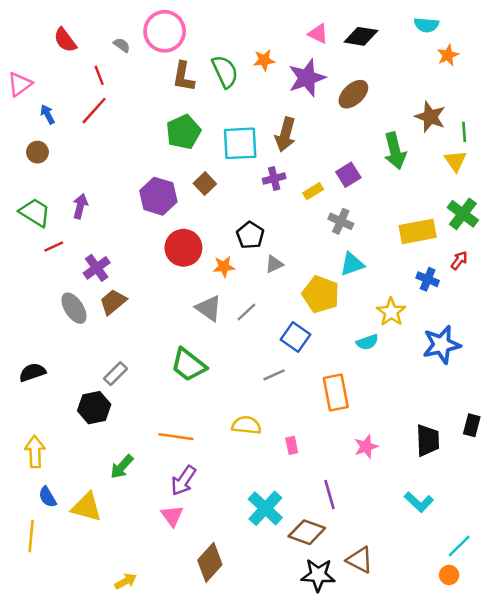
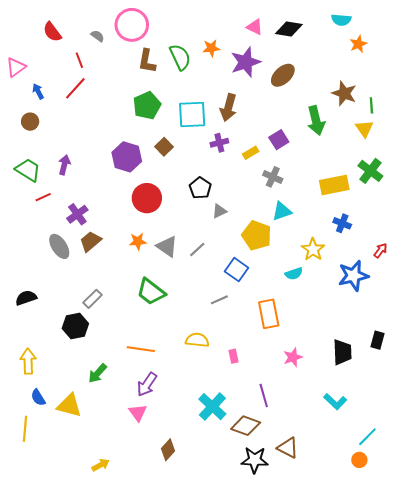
red arrow: (459, 260) -> (380, 250), moved
orange star: (224, 267) -> (138, 241), moved
brown diamond: (210, 562) -> (168, 450), size x0.7

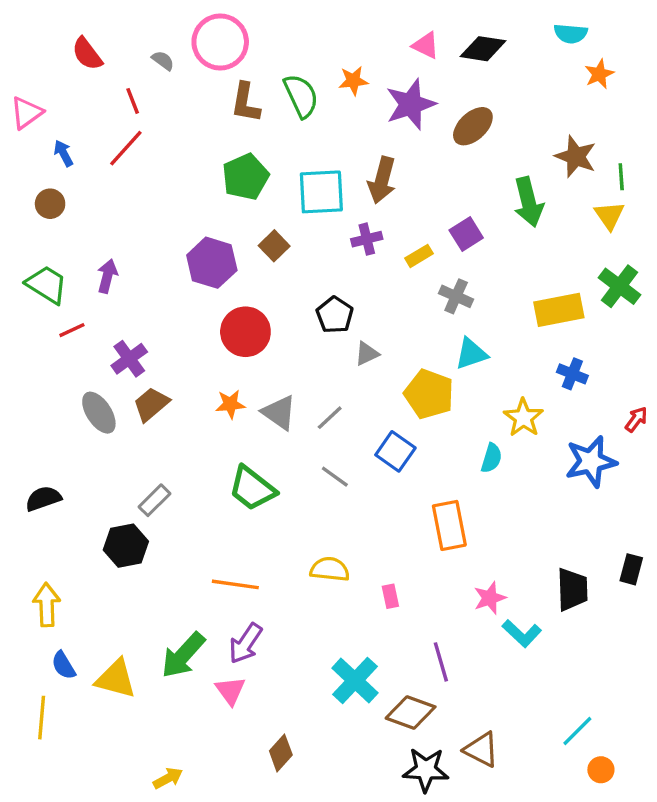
cyan semicircle: (294, 274) -> (491, 458), turned -54
gray line: (219, 300) -> (335, 477), moved, turned 60
green arrow: (98, 373) -> (183, 655), moved, size x1.4
cyan L-shape: (335, 402) -> (522, 633), moved
cyan line: (367, 437) -> (577, 731), moved

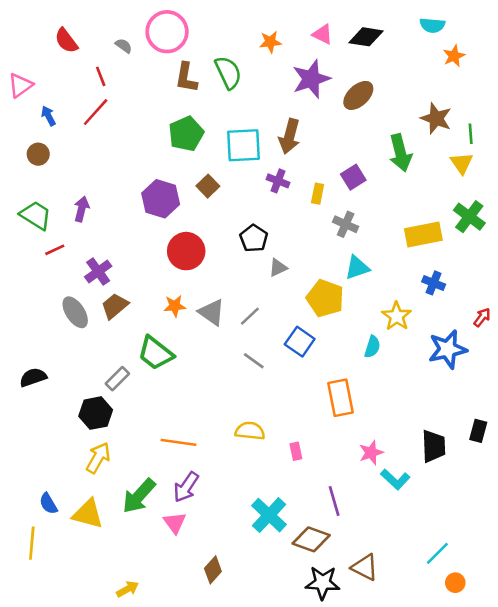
orange star: (353, 81) -> (270, 42), moved
purple cross: (367, 239) -> (278, 181), turned 35
yellow rectangle: (419, 256) -> (318, 194), turned -48
green trapezoid: (252, 488) -> (156, 353), moved
yellow arrow: (47, 605) -> (98, 458), moved, turned 32

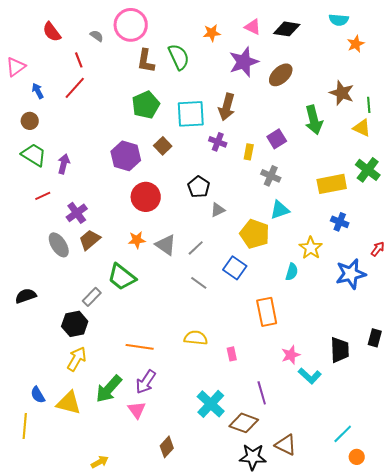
yellow triangle: (462, 163) -> (362, 128), turned -30
green trapezoid: (36, 215) -> (34, 155), moved

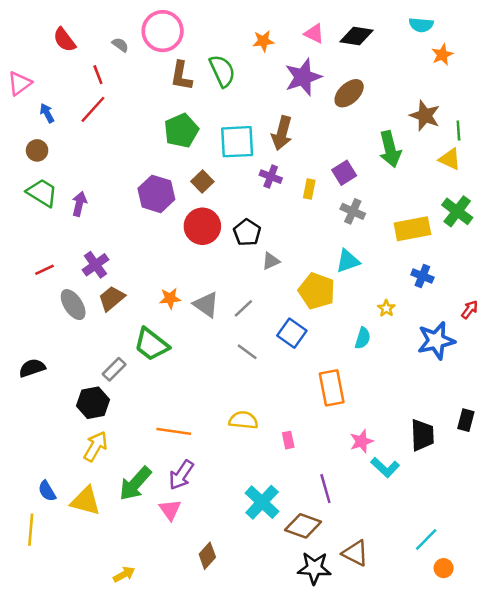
gray cross: (271, 176) -> (353, 211), moved
red line: (43, 196) -> (44, 270), moved
red circle: (146, 197) -> (202, 226), moved
yellow star: (311, 248) -> (386, 308), size x0.6

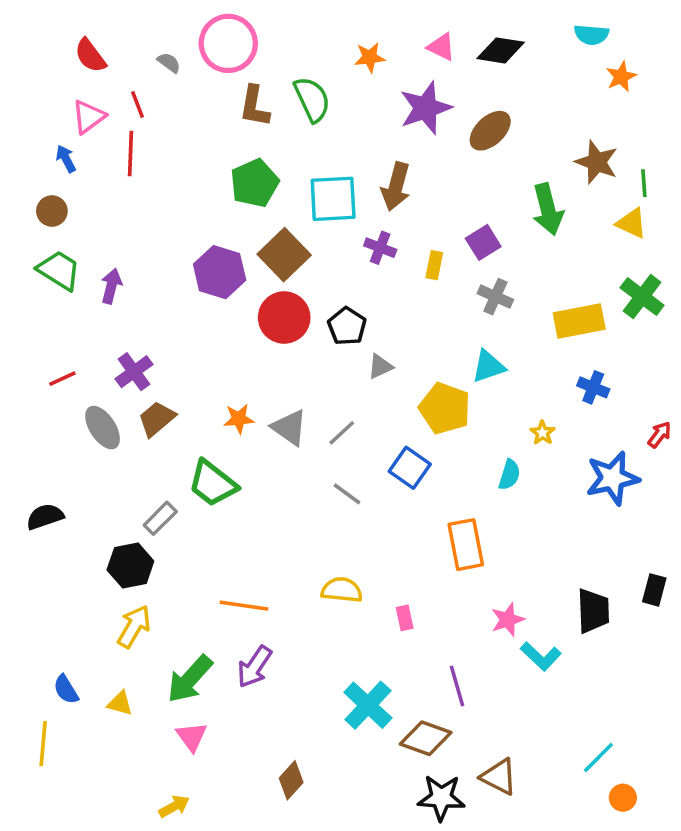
pink triangle: (20, 83) -> (89, 117), moved
red line: (93, 109) -> (130, 153), turned -40
brown square: (202, 181) -> (284, 255), size x1.6
yellow triangle: (86, 501) -> (120, 703), size x0.6
pink triangle: (170, 510) -> (192, 737), moved

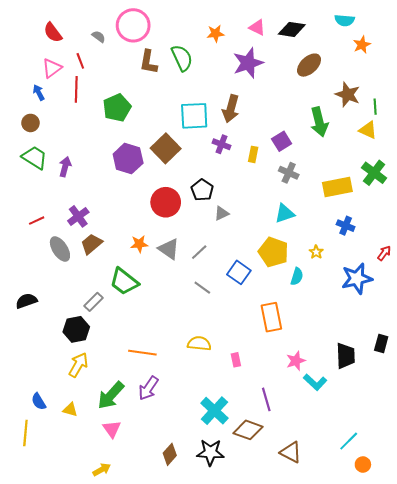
brown ellipse: (490, 131) -> (309, 65), moved
green pentagon: (254, 183) -> (117, 108), moved
red circle: (284, 318) -> (166, 202), moved
yellow pentagon: (445, 408) -> (273, 252), moved
black star: (441, 798) -> (210, 452), moved

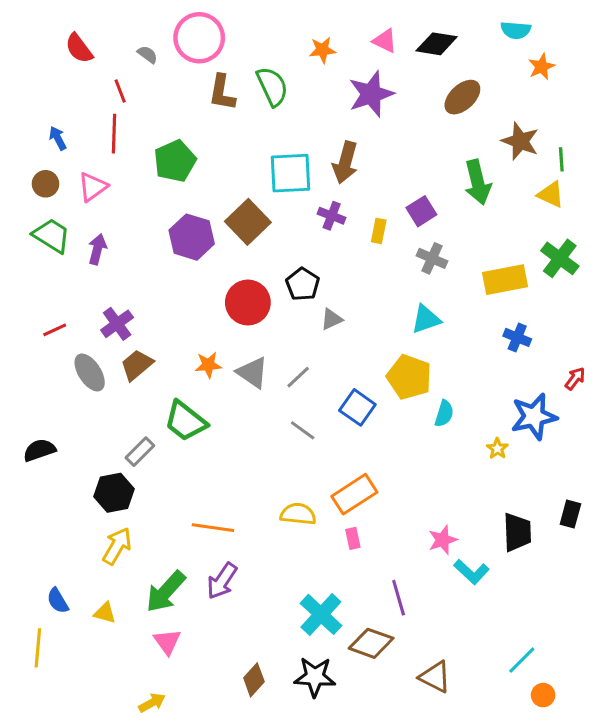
pink triangle: (52, 68) -> (93, 187), moved
yellow star: (316, 252) -> (497, 449), moved
orange rectangle: (271, 317) -> (354, 494), moved, turned 68

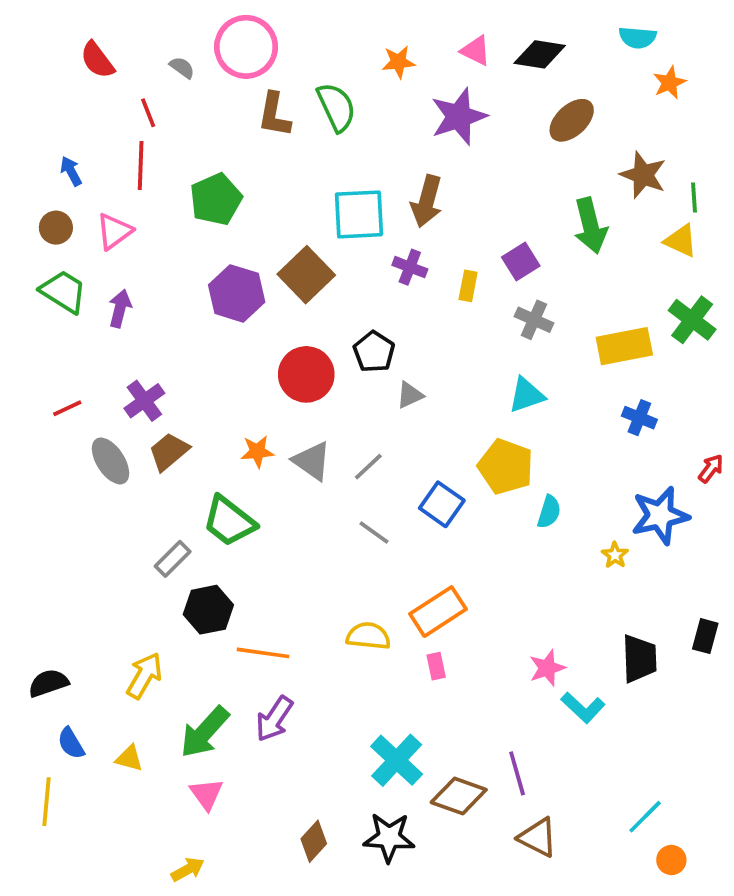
black semicircle: (39, 450) -> (48, 683), moved
black hexagon: (114, 493) -> (208, 610), moved
purple line: (399, 598) -> (517, 773), moved

